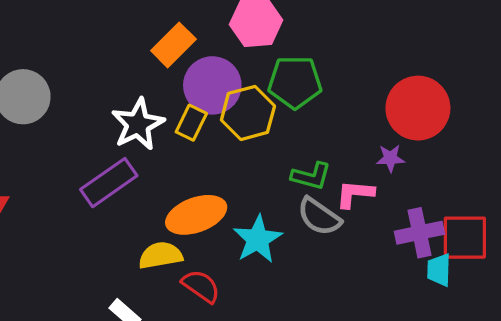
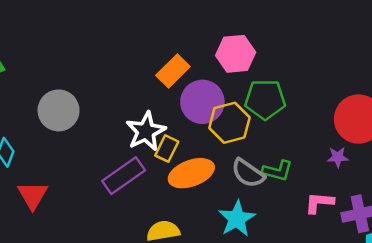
yellow rectangle: (191, 123) -> (167, 149), moved
pink L-shape: (355, 194) -> (319, 203), moved
orange ellipse: (196, 215) -> (191, 173), moved
gray semicircle: (319, 217) -> (248, 173), moved

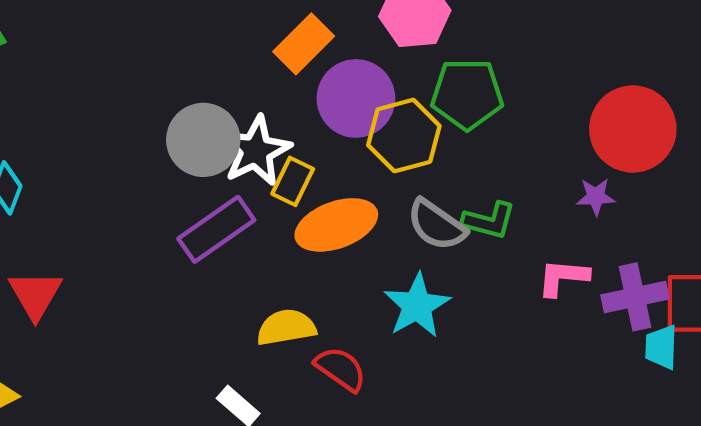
gray circle: (59, 110) -> (203, 140), moved
red triangle: (33, 195) -> (35, 295), moved

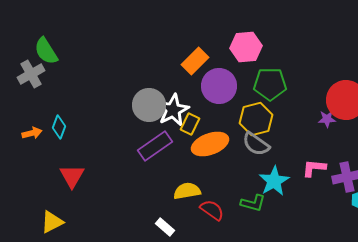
yellow hexagon: (404, 136) -> (256, 119), moved
purple star: (596, 197) -> (327, 119), moved
green L-shape: (489, 221) -> (253, 203), moved
cyan star: (417, 306) -> (274, 181), moved

